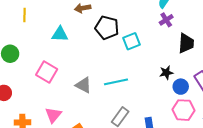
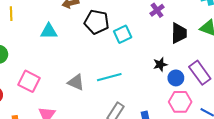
pink square: (47, 72) -> (29, 81), moved

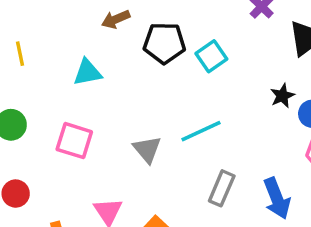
pink square: (29, 81) -> (74, 141), moved
gray triangle: (76, 82) -> (147, 149), turned 36

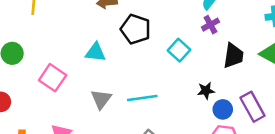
cyan square: (211, 56) -> (179, 50), moved, turned -30
cyan triangle: (87, 72) -> (95, 52), moved

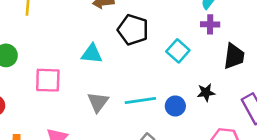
purple cross: (210, 25) -> (210, 24), turned 30
pink square: (53, 78) -> (48, 80), turned -32
blue circle: (223, 109) -> (175, 106), moved

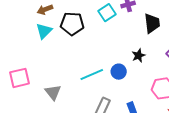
cyan square: (178, 51) -> (107, 13), moved, turned 30
cyan triangle: (92, 54) -> (44, 31), moved, turned -36
gray triangle: (98, 102) -> (53, 92), moved

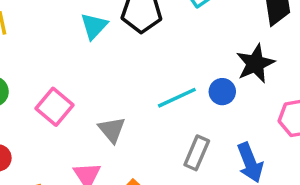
black star: (139, 56) -> (255, 64), size x1.6
pink square: (20, 78) -> (55, 107), turned -35

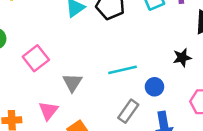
black star: (255, 64) -> (182, 58), size x0.7
blue circle: (222, 92) -> (154, 87), moved

